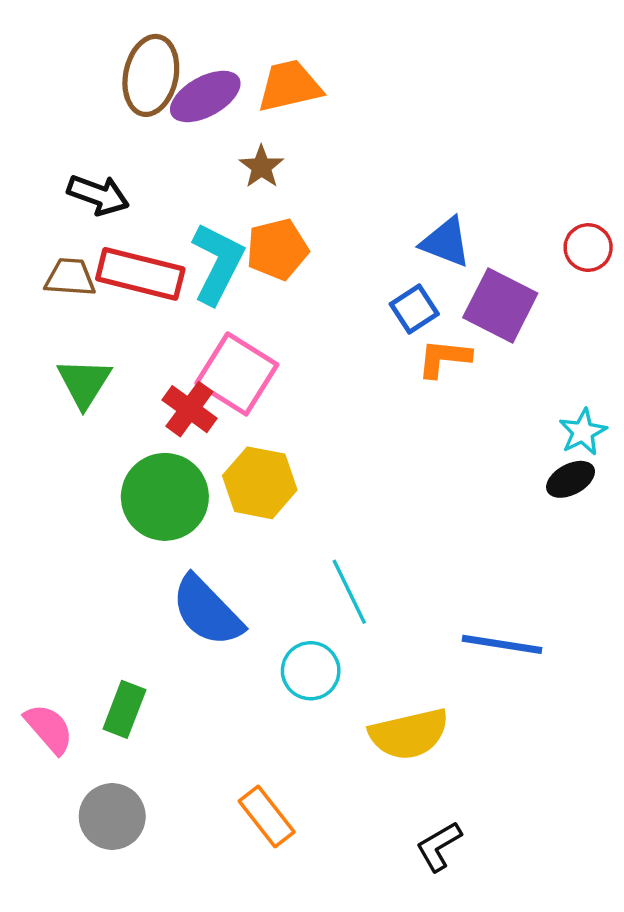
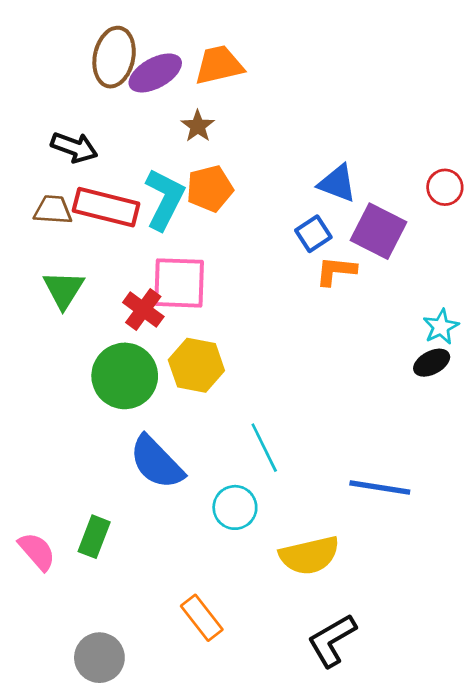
pink square: (237, 374) -> (179, 283), turned -30
gray circle: (112, 816) -> (99, 658), moved
black L-shape: (439, 846) -> (332, 640), size x1.4

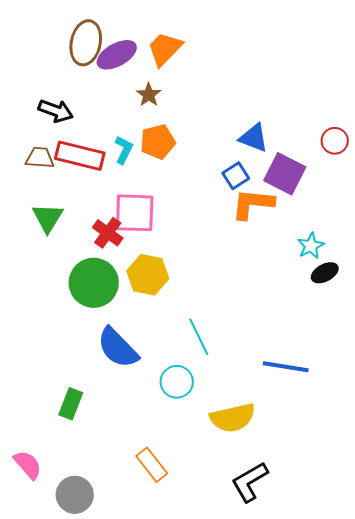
orange trapezoid: (219, 65) -> (165, 49), turned -33
cyan L-shape: (165, 199) -> (124, 150), size x0.6
orange L-shape: (336, 271) -> (253, 204), size x1.4
cyan star: (441, 327) -> (311, 246), moved
pink semicircle: (37, 551) -> (28, 465), moved

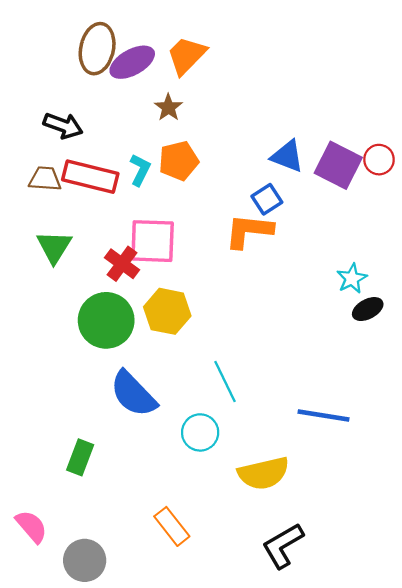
purple square: (285, 174) -> (338, 165), moved
orange L-shape: (253, 204) -> (249, 231), moved

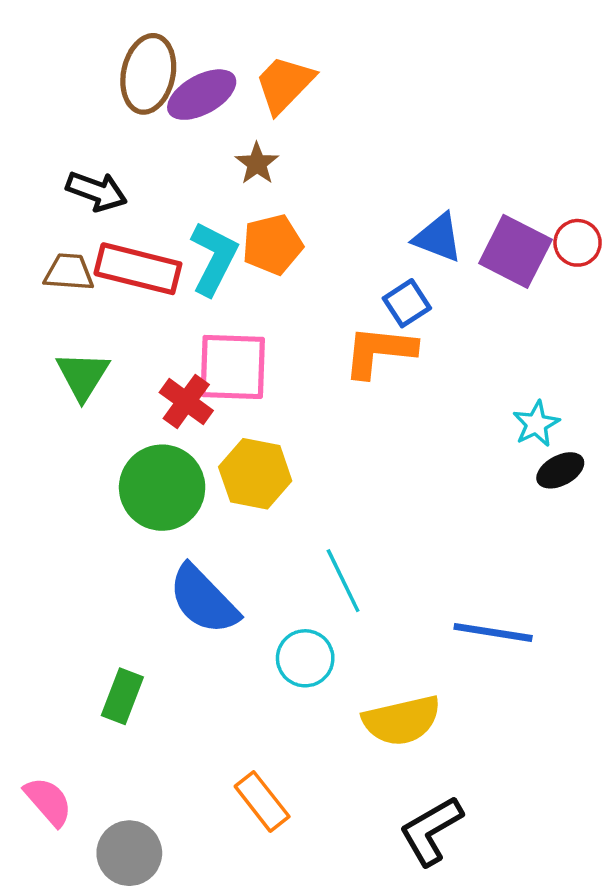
cyan L-shape: (140, 170) -> (214, 258), size x1.5

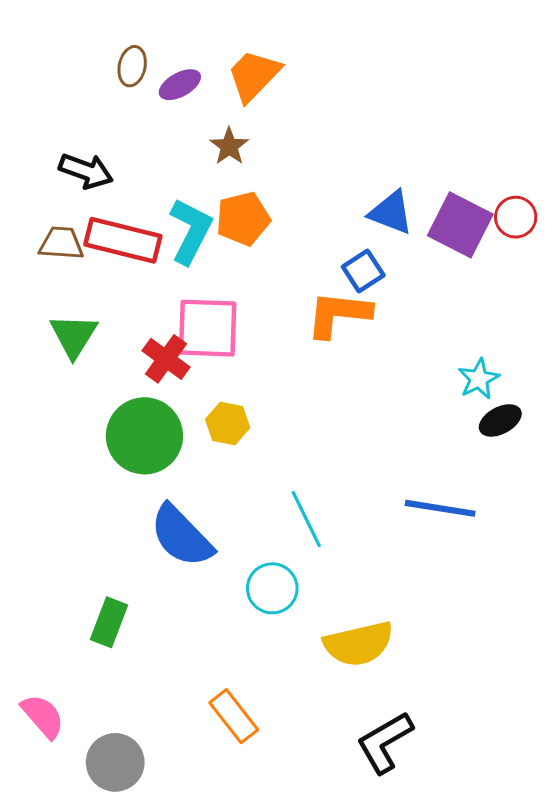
brown ellipse: (148, 74) -> (132, 66), size x0.6
purple ellipse: (202, 95) -> (180, 85), size x0.7
yellow hexagon: (255, 474) -> (228, 424), size x0.7
blue line: (493, 632) -> (440, 508), moved

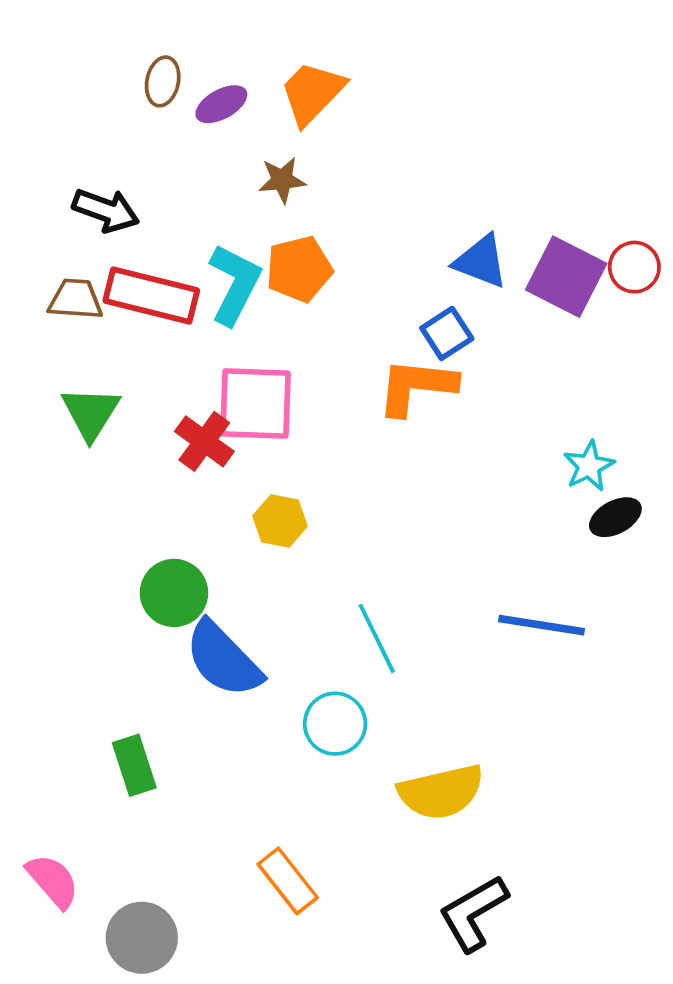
brown star: (229, 146) -> (282, 180), turned 30
green circle: (144, 436) -> (174, 593), moved, size x0.7
green rectangle: (109, 622) -> (134, 765), turned -39

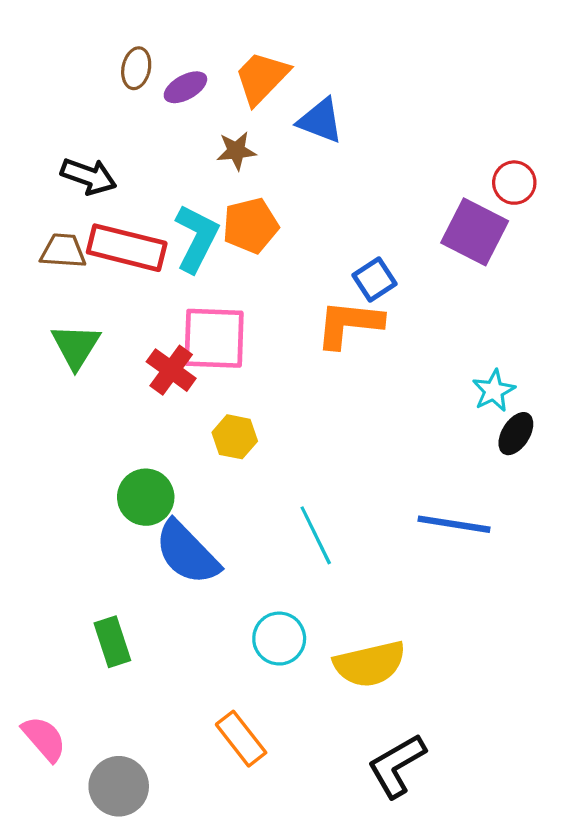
blue triangle: (481, 261) -> (320, 121), moved
red circle: (634, 267) -> (514, 183), moved
black ellipse: (615, 517) -> (516, 434), turned -30
cyan circle: (335, 724) -> (279, 639), moved

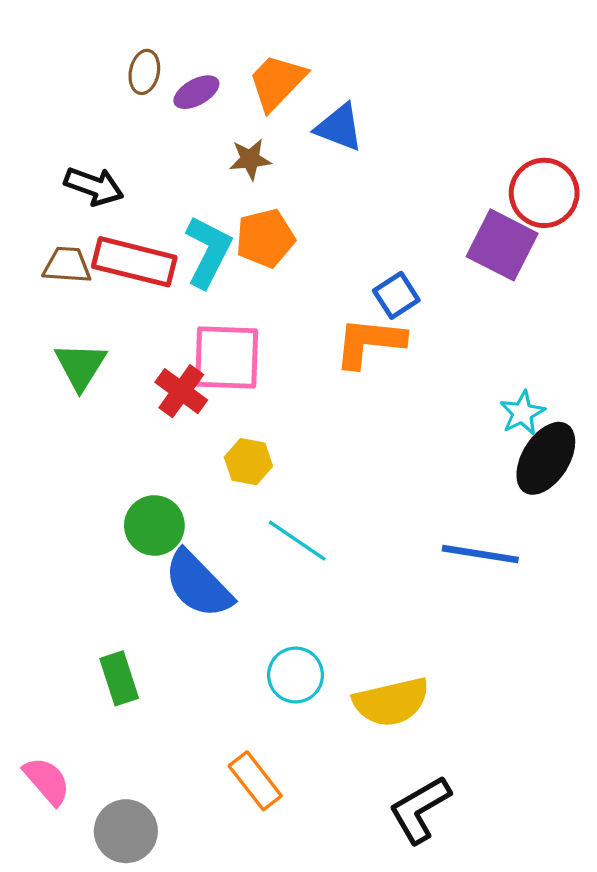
red circle: (514, 183) -> (544, 193), size x1.5
black ellipse: (516, 434) -> (546, 458), size x1.6
cyan line: (316, 535) -> (297, 541), moved, turned -30

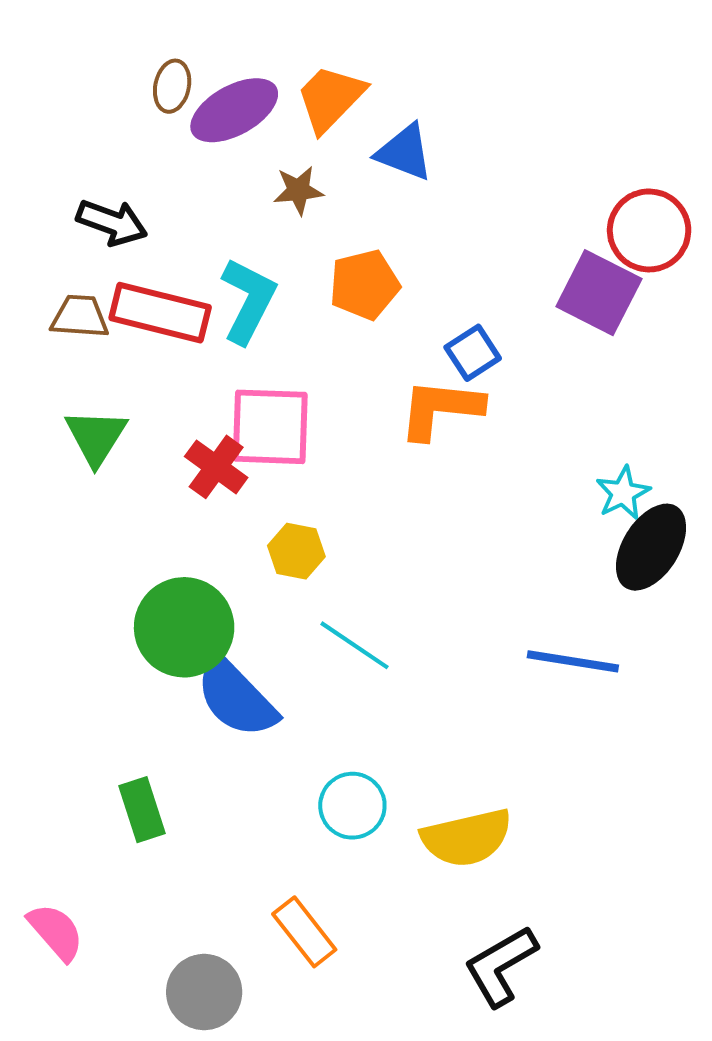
purple ellipse: (196, 92) -> (234, 110), size x1.6
orange pentagon: (265, 238) -> (364, 285), moved
green circle: (154, 525) -> (184, 627), size x1.4
gray circle: (126, 831) -> (204, 992), moved

